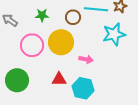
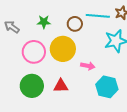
green circle: (17, 80) -> (32, 86), moved
cyan hexagon: (83, 88) -> (107, 87), moved

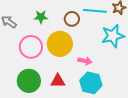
cyan hexagon: (107, 87) -> (91, 83), moved

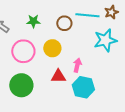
yellow circle: (60, 44) -> (52, 48), size x0.7
pink arrow: (85, 61) -> (77, 65), turned -88
red triangle: (58, 81) -> (58, 76), moved

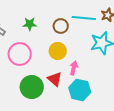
yellow circle: (52, 48) -> (58, 51), moved
red triangle: (58, 76) -> (55, 79), turned 42
green circle: (21, 85) -> (32, 87), moved

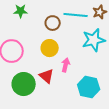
green star: (30, 24) -> (21, 11), moved
cyan hexagon: (80, 90) -> (89, 87), moved

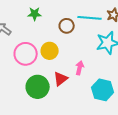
yellow circle: (50, 48) -> (50, 51), moved
red triangle: (47, 76) -> (61, 79), turned 42

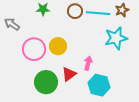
brown circle: (67, 26) -> (75, 11), moved
cyan hexagon: (103, 90) -> (99, 85), moved

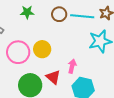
red triangle: (69, 74) -> (53, 77), turned -42

